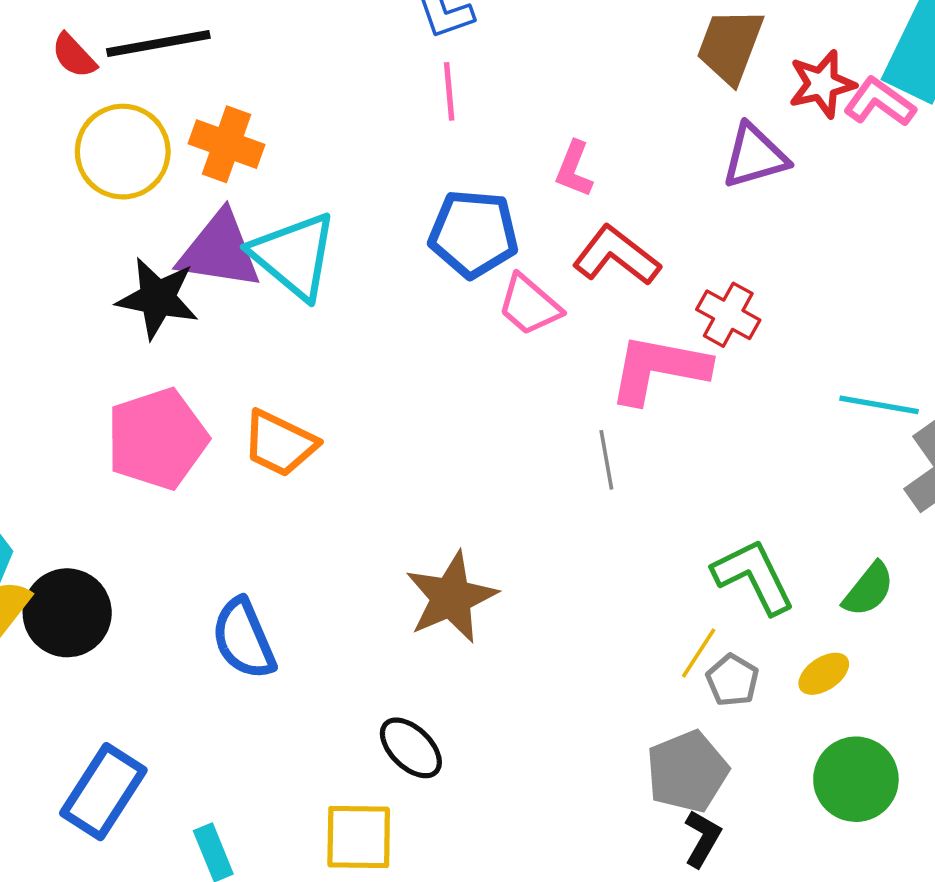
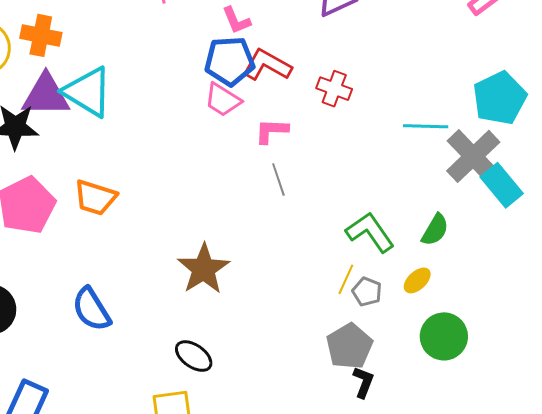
pink L-shape: (574, 169) -> (236, 20), turned -36
blue pentagon: (474, 234) -> (230, 61), moved
pink L-shape: (659, 369) -> (271, 131), moved, size x0.6

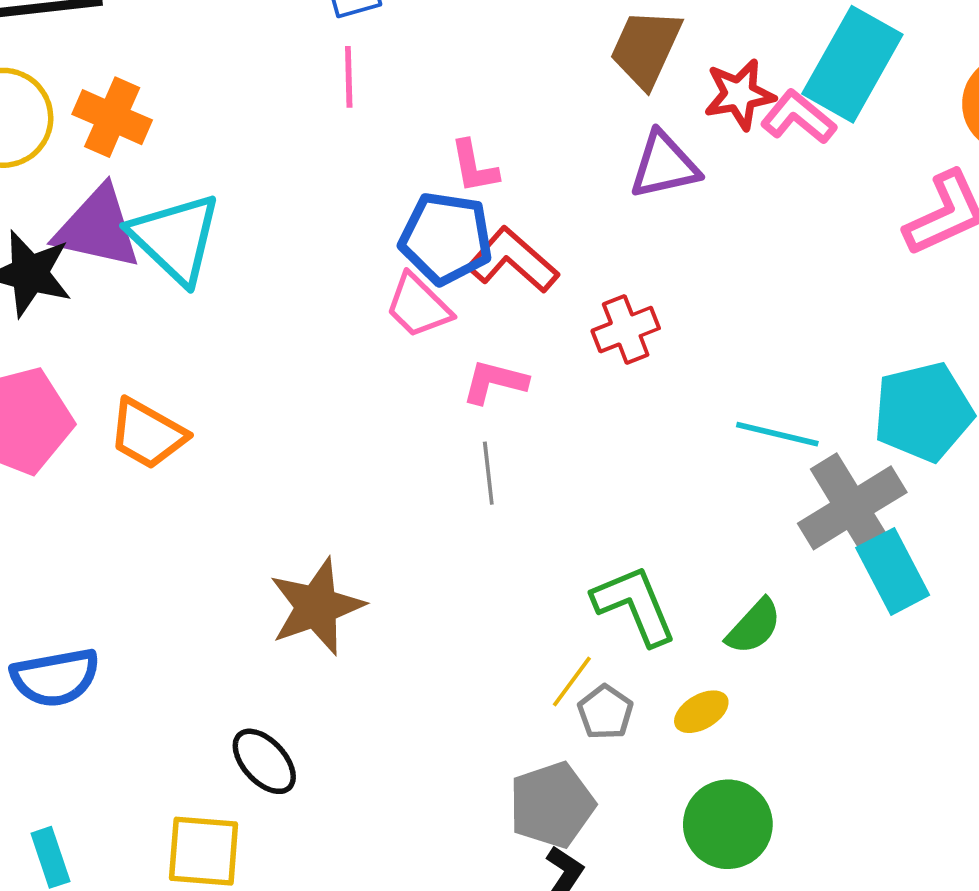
red cross: (334, 89) -> (626, 330), turned 36
blue semicircle: (91, 309) -> (55, 677), moved, turned -81

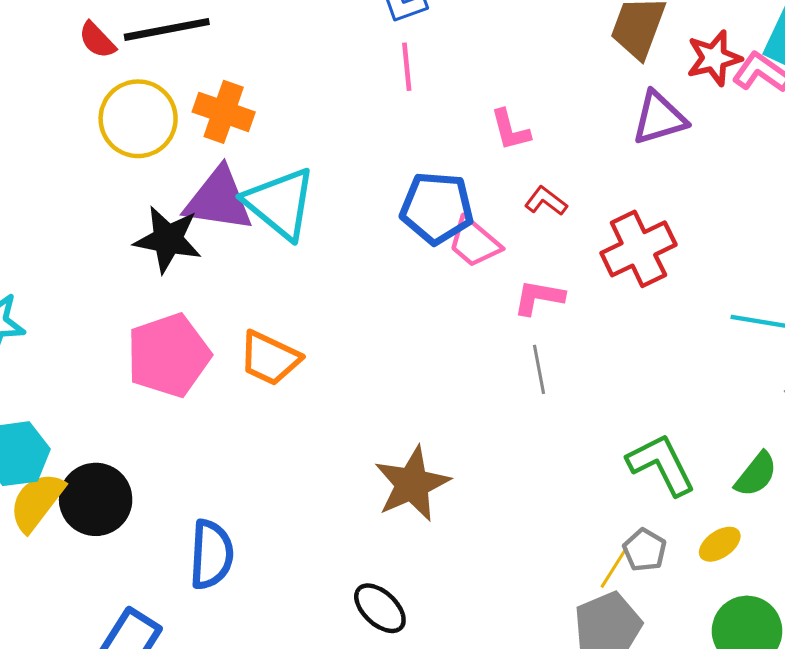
blue pentagon: (446, 238) -> (437, 208), moved
red L-shape: (513, 260) -> (546, 201), size x0.6
red cross: (626, 330) -> (638, 249), size x1.4
blue semicircle: (55, 677) -> (211, 554), turned -72
yellow line: (572, 682) -> (614, 567), moved

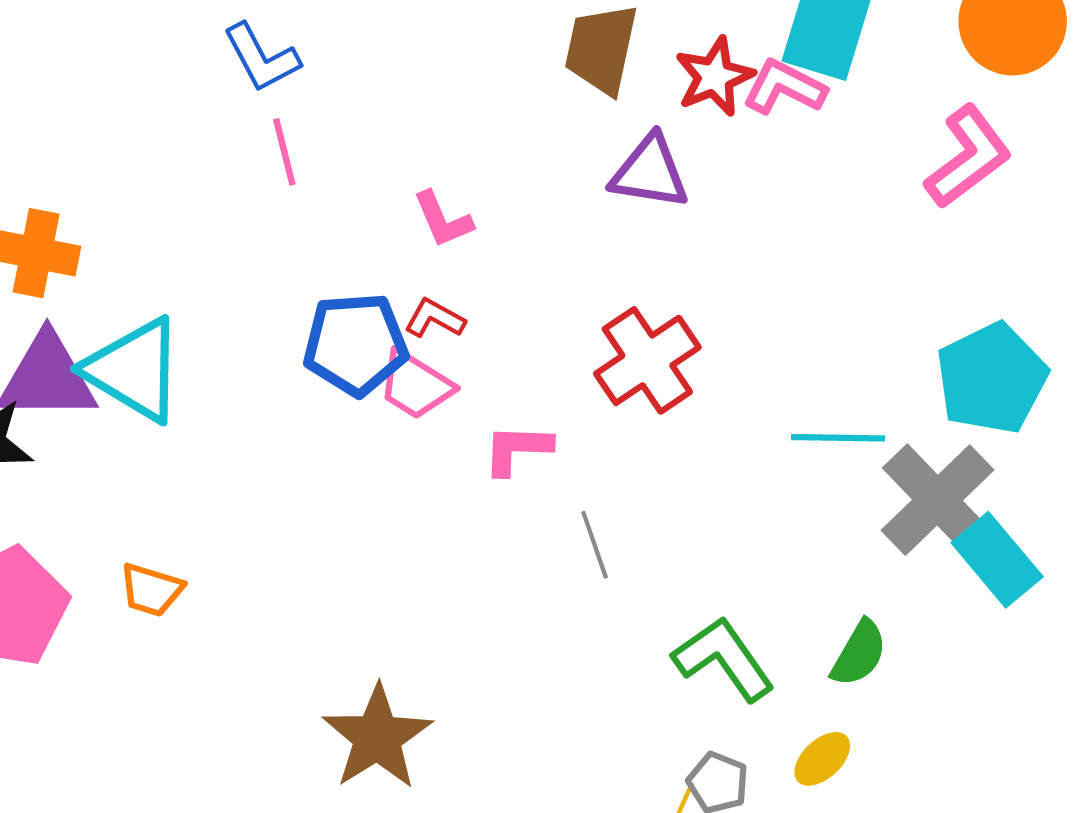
purple triangle: (659, 118) -> (650, 172), turned 34
red L-shape: (546, 201) -> (435, 318), moved
orange trapezoid: (270, 358) -> (151, 590), size x0.7
gray line: (539, 369) -> (595, 545), moved

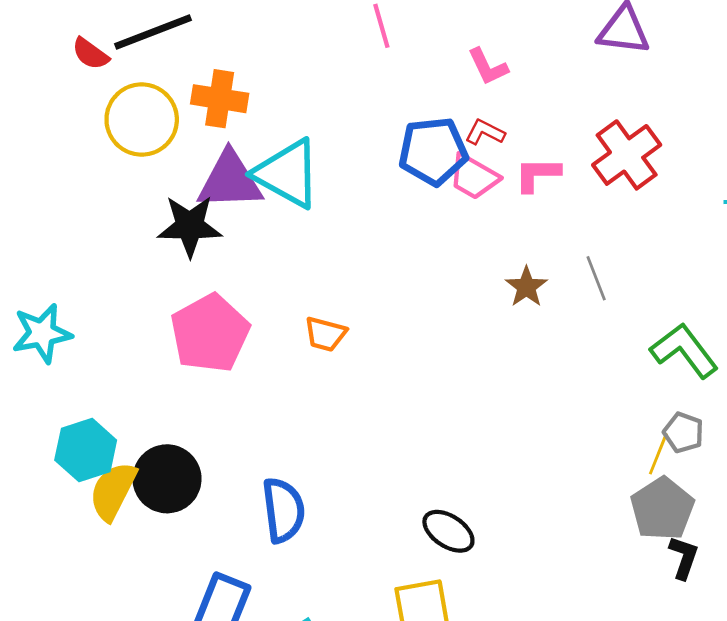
pink L-shape: (517, 449) -> (537, 174), moved
orange trapezoid: (151, 590) -> (325, 334), moved
brown star: (377, 737) -> (526, 287), moved, size x0.6

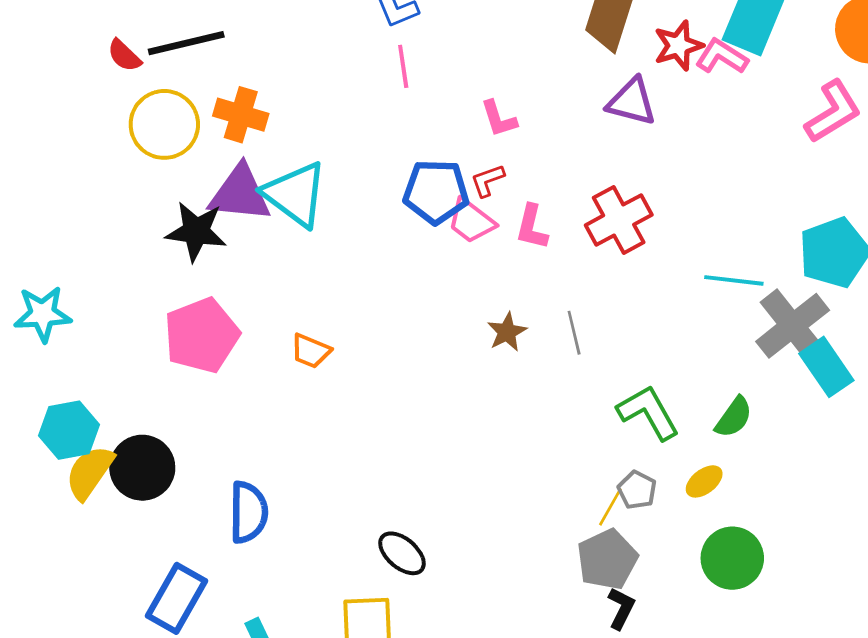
red L-shape: (485, 132) -> (487, 180), turned -54
pink L-shape: (537, 174) -> (532, 227), turned -84

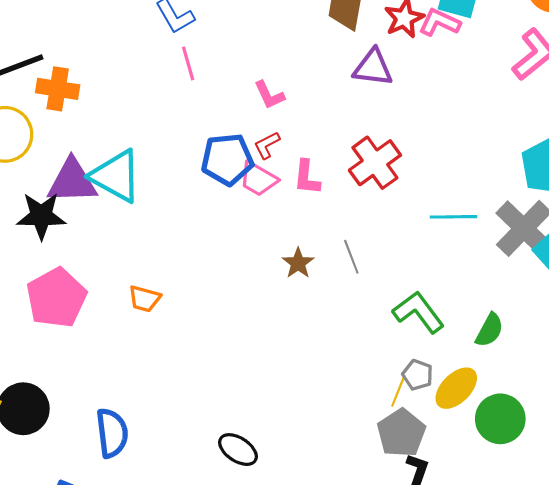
orange cross: (241, 115) -> (58, 89), moved
cyan line: (734, 280) -> (454, 217), moved
green semicircle: (734, 417) -> (490, 330), moved
yellow ellipse: (704, 481) -> (456, 388), moved, size x1.5

